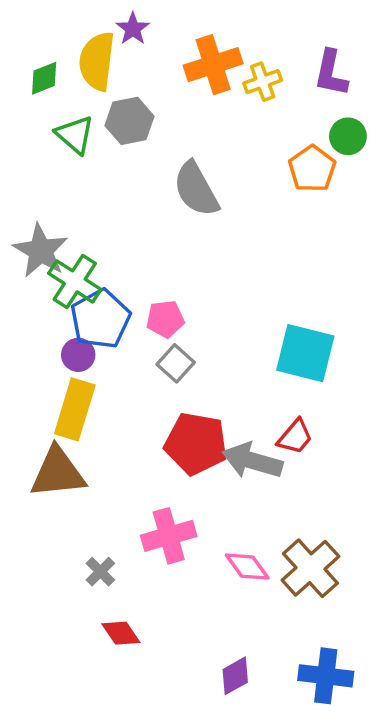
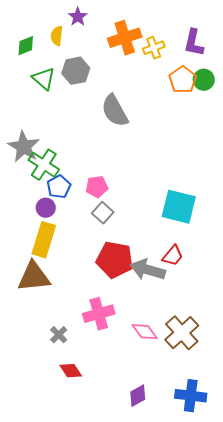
yellow semicircle: (97, 61) -> (57, 36), size x0.6
orange pentagon: (312, 169) -> (183, 80), moved
blue pentagon: (100, 319) -> (59, 187), size x0.7

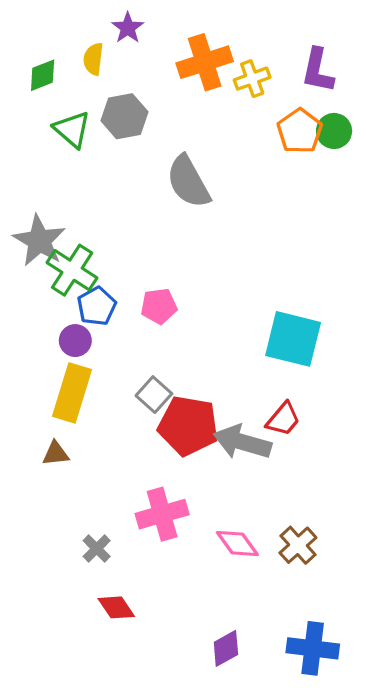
gray square: (103, 213) -> (154, 395), moved
brown triangle: (34, 277) -> (56, 454), size x0.5
brown cross: (182, 333) -> (298, 545), size x0.7

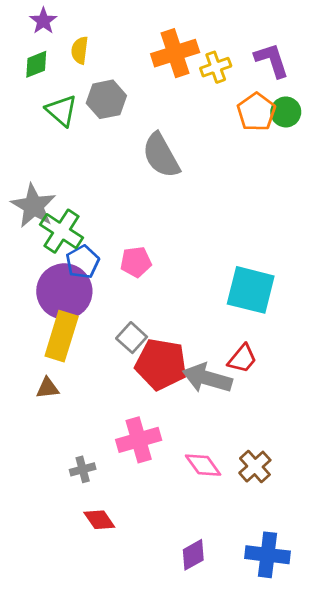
purple star: (128, 28) -> (43, 21), moved
purple L-shape: (318, 70) -> (272, 60), turned 150
purple circle: (75, 341) -> (64, 291), size x2.0
gray cross: (97, 549) -> (83, 469), turned 30

